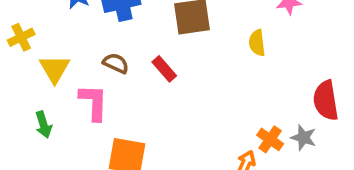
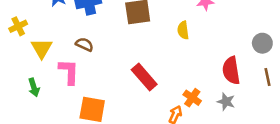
red rectangle: (164, 69) -> (144, 77), moved, size x1.5
gray star: (303, 138) -> (226, 102), moved

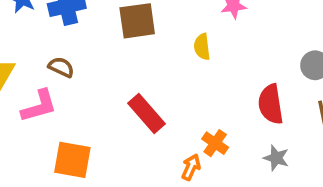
pink L-shape: (69, 72) -> (39, 106), turned 72
gray star: (226, 102) -> (276, 158), moved

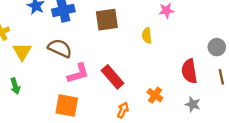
brown semicircle: (61, 67) -> (60, 48), size x1.5
pink L-shape: (39, 106) -> (78, 73), moved
orange arrow: (191, 167) -> (123, 110), moved

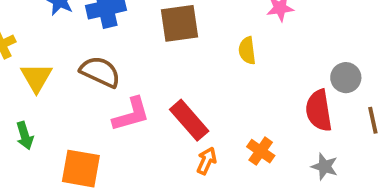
gray circle: (217, 47) -> (346, 78), moved
orange square: (67, 105) -> (81, 169), moved
orange arrow: (123, 110) -> (207, 161), moved

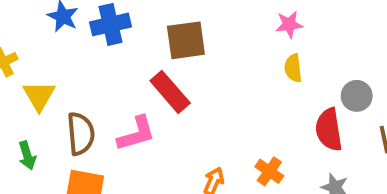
yellow semicircle: (247, 51) -> (293, 68), moved
brown semicircle: (100, 72) -> (81, 134), moved, turned 60
red rectangle: (189, 120) -> (170, 92), moved

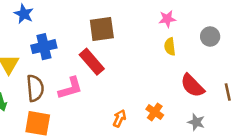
blue cross: (111, 24) -> (44, 47), moved
gray circle: (357, 96) -> (210, 37), moved
red semicircle: (329, 130) -> (192, 86), turned -36

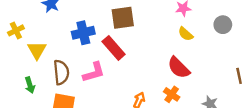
blue cross: (44, 47) -> (83, 33), moved
yellow semicircle: (170, 47) -> (186, 34), turned -42
red semicircle: (192, 86) -> (179, 68), moved

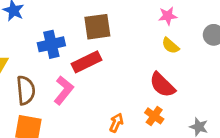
red rectangle: (114, 48) -> (87, 62), turned -75
pink L-shape: (94, 72) -> (64, 90), turned -35

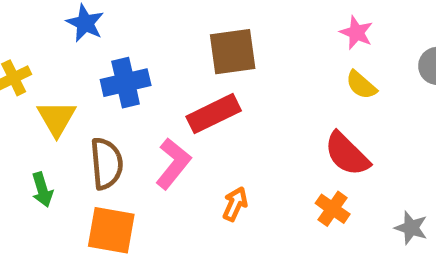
pink star: (168, 16) -> (356, 33), turned 30
blue cross: (51, 44) -> (126, 83), moved
orange arrow: (116, 123) -> (235, 204), moved

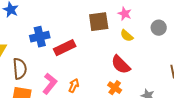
brown square: (233, 52) -> (99, 22), moved
blue cross: (126, 83) -> (40, 37), moved
pink L-shape: (173, 164) -> (50, 84), moved

